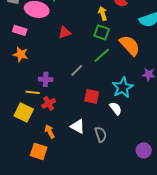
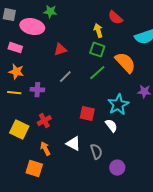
gray line: (77, 70) -> (65, 77), moved
purple cross: (46, 79) -> (37, 90), moved
yellow line: (33, 92) -> (14, 93), moved
purple circle: (144, 150) -> (117, 168), moved

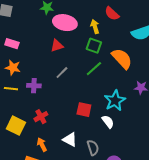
pink ellipse: (32, 27) -> (65, 23), moved

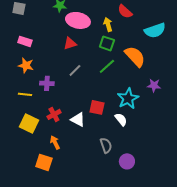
yellow line: (11, 89) -> (25, 94), moved
white triangle: (70, 140) -> (78, 119), moved

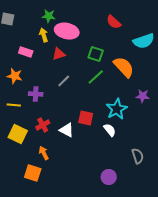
yellow arrow: (108, 24) -> (44, 35), moved
pink rectangle: (25, 41) -> (26, 52), moved
gray semicircle: (106, 145) -> (138, 156), moved
purple circle: (127, 161) -> (109, 177), moved

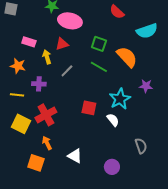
yellow arrow: (44, 35) -> (47, 57), moved
green line: (96, 77) -> (99, 67), turned 72
red cross: (43, 125) -> (46, 115), size x1.5
white triangle: (67, 130) -> (75, 156), moved

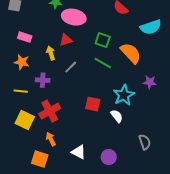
pink rectangle: (29, 42) -> (25, 37), moved
purple circle: (112, 167) -> (109, 157), moved

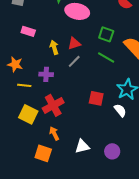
red triangle: (66, 40) -> (74, 43), moved
orange star: (22, 62) -> (15, 64), moved
white triangle: (79, 152) -> (82, 146), turned -42

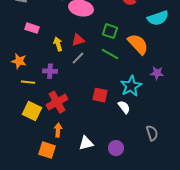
orange arrow: (54, 133) -> (58, 130), turned 32

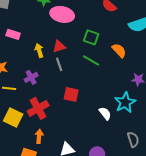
orange semicircle: (138, 44) -> (119, 50), size x0.7
gray line: (78, 58) -> (59, 64), turned -64
purple cross: (50, 71) -> (31, 77), turned -32
cyan star: (131, 86) -> (125, 102), moved
red square: (100, 95) -> (71, 94), moved

